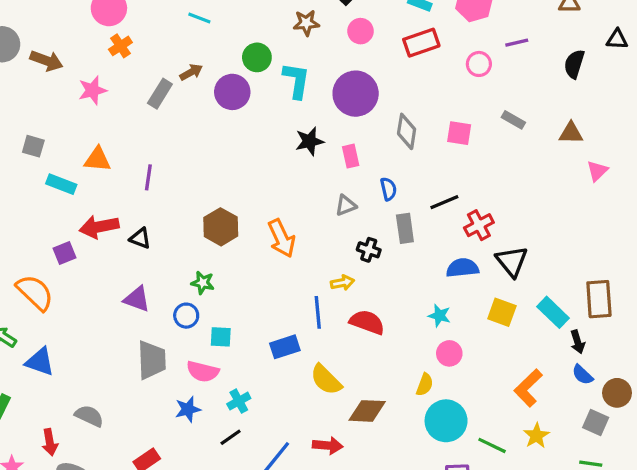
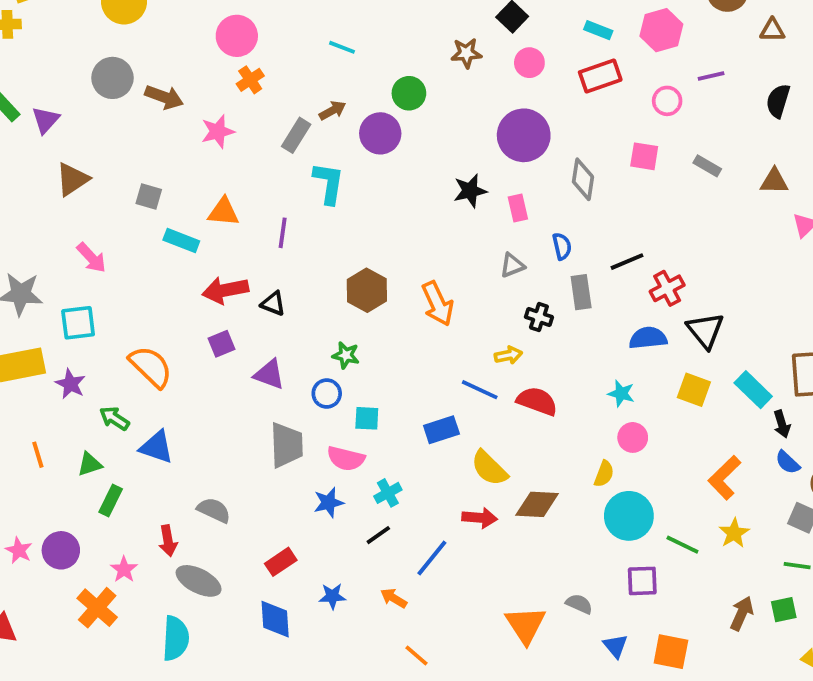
cyan L-shape: (296, 80) -> (329, 183), moved
pink square: (459, 133) -> (644, 156), moved
purple square: (65, 253) -> (222, 344), moved
blue line: (318, 312) -> (480, 390), turned -60
red arrow: (328, 445) -> (480, 518), moved

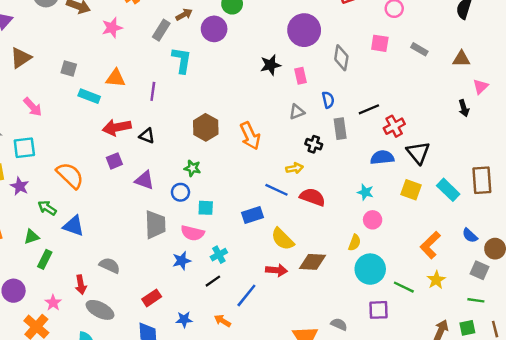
black arrow: (782, 424) -> (464, 108), moved

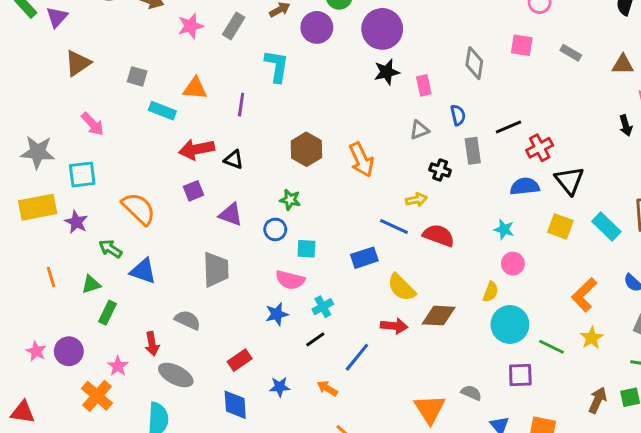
gray rectangle: (161, 30) -> (234, 26), moved
purple circle: (304, 30) -> (382, 29), moved
gray trapezoid: (155, 225) -> (216, 270), moved

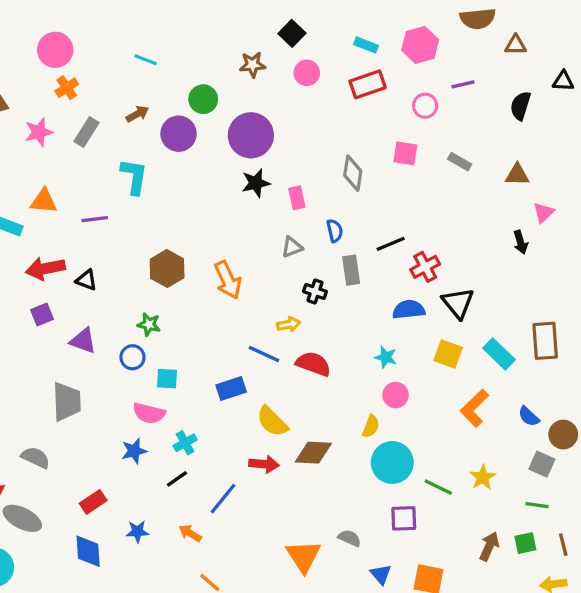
purple line: (241, 105) -> (95, 219), turned 75
orange L-shape: (584, 295) -> (474, 408), moved

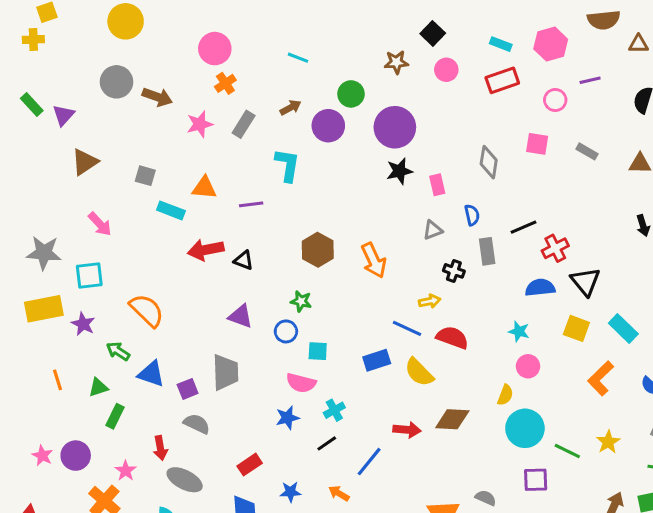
purple square: (42, 315) -> (188, 389), moved
yellow semicircle: (272, 421) -> (419, 372), moved

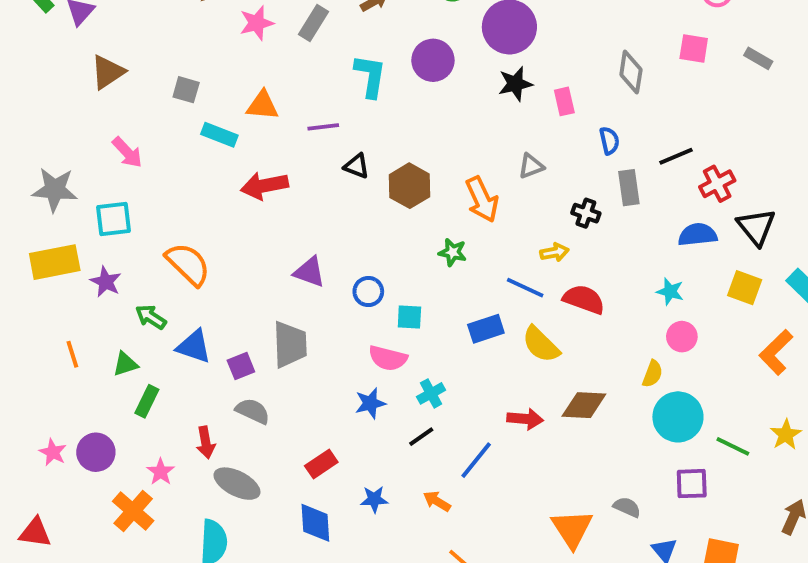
purple circle: (328, 126) -> (433, 60), moved
gray triangle: (433, 230) -> (531, 166), moved
black triangle: (244, 260) -> (357, 166), moved
green star: (301, 301) -> (453, 252), moved

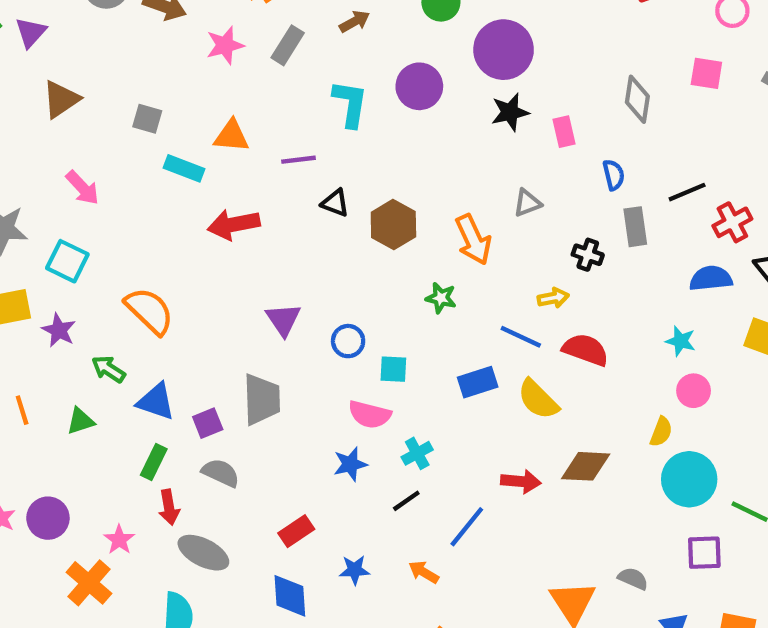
cyan square: (114, 219) -> (67, 261), turned 33
purple triangle: (310, 272) -> (283, 319), turned 36
green rectangle: (147, 401) -> (154, 462), moved

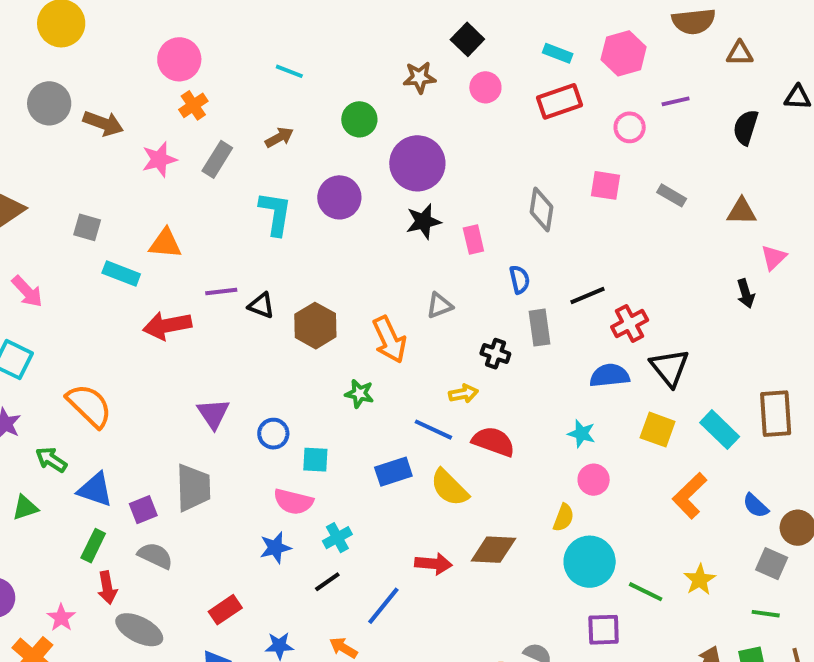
purple line: (298, 160) -> (221, 291), moved

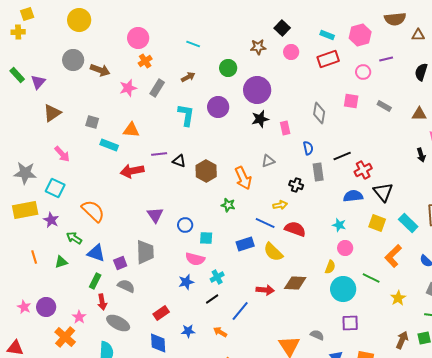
green line: (646, 592) -> (371, 278), moved

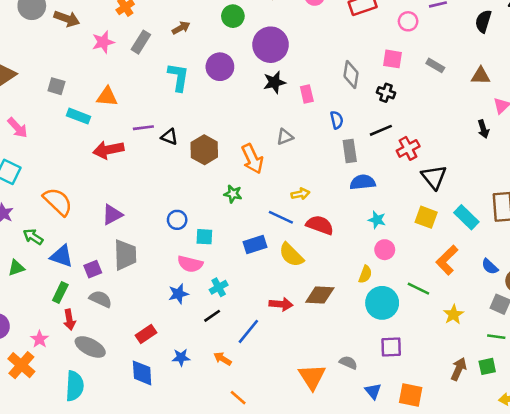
black cross: (296, 185) -> (386, 93), moved
blue semicircle: (353, 196) -> (363, 182), moved
purple triangle: (155, 215) -> (112, 215), moved, turned 36

